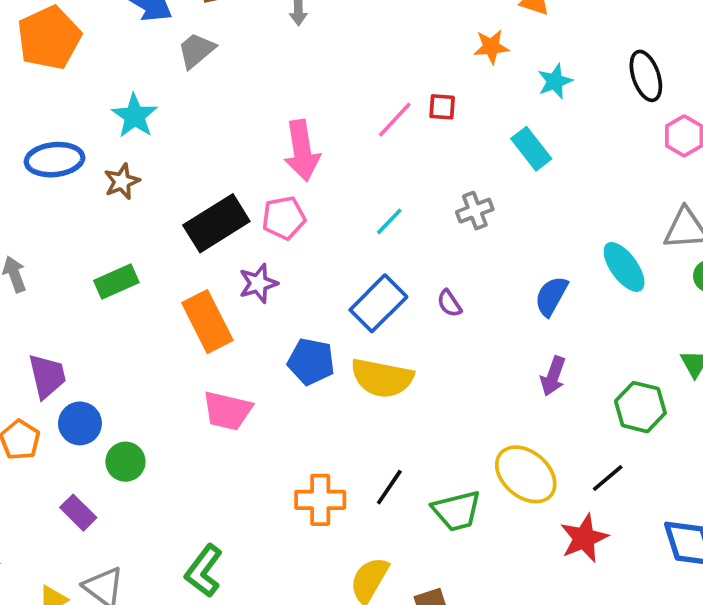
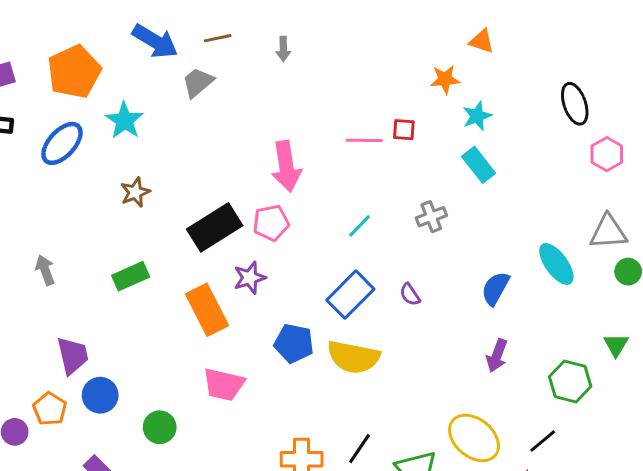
cyan star: (555, 81) -> (477, 116), moved
cyan star: (135, 116) -> (125, 121), moved
pink line: (395, 120) -> (364, 140), turned 48
blue ellipse: (55, 160) -> (62, 143), moved, turned -42
green circle: (125, 462) -> (160, 427), moved

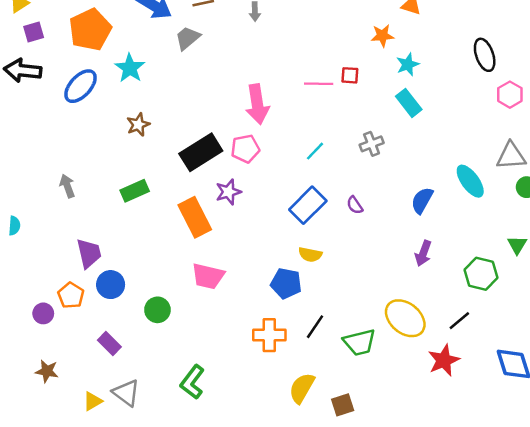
blue pentagon: (294, 343) -> (286, 283), moved
yellow semicircle: (353, 357) -> (310, 255), size x0.6

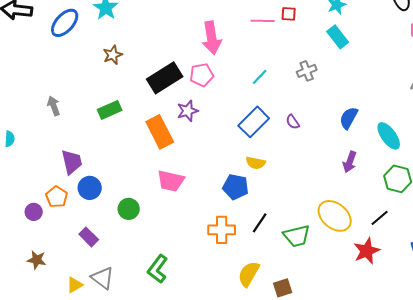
cyan ellipse: (470, 181) -> (389, 136), moved

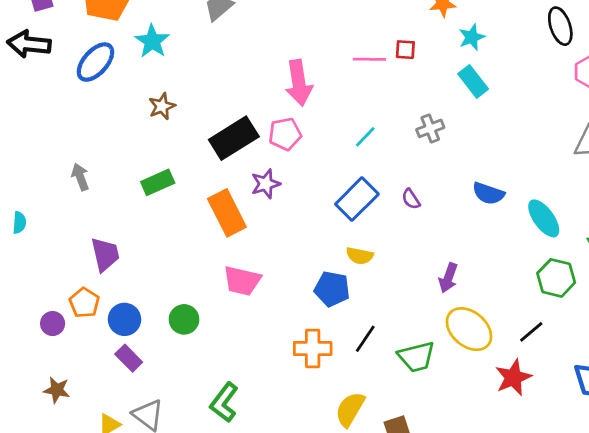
blue semicircle: (349, 118) -> (488, 193), turned -100
purple arrow: (350, 162) -> (448, 278), moved
blue circle: (90, 188) -> (125, 319), moved

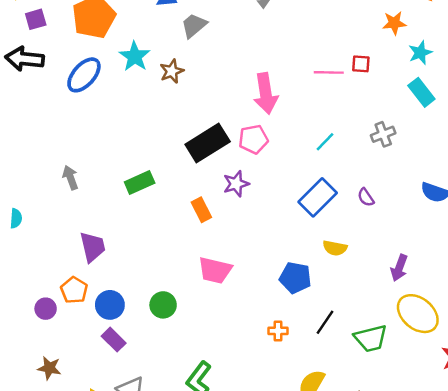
brown star: (162, 106) -> (172, 71), moved
orange rectangle: (227, 213) -> (201, 210), size x0.6
yellow semicircle: (360, 256) -> (335, 248), moved
orange cross: (313, 348) -> (278, 331), size x0.6

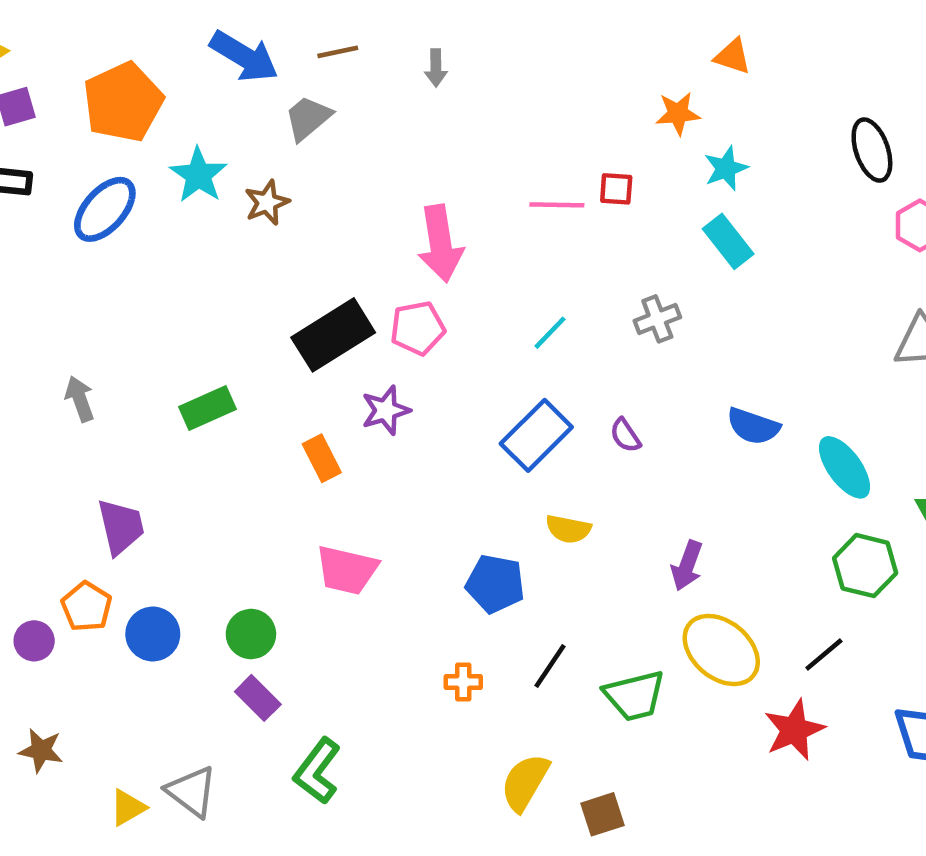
purple rectangle: (114, 340) -> (258, 698), moved

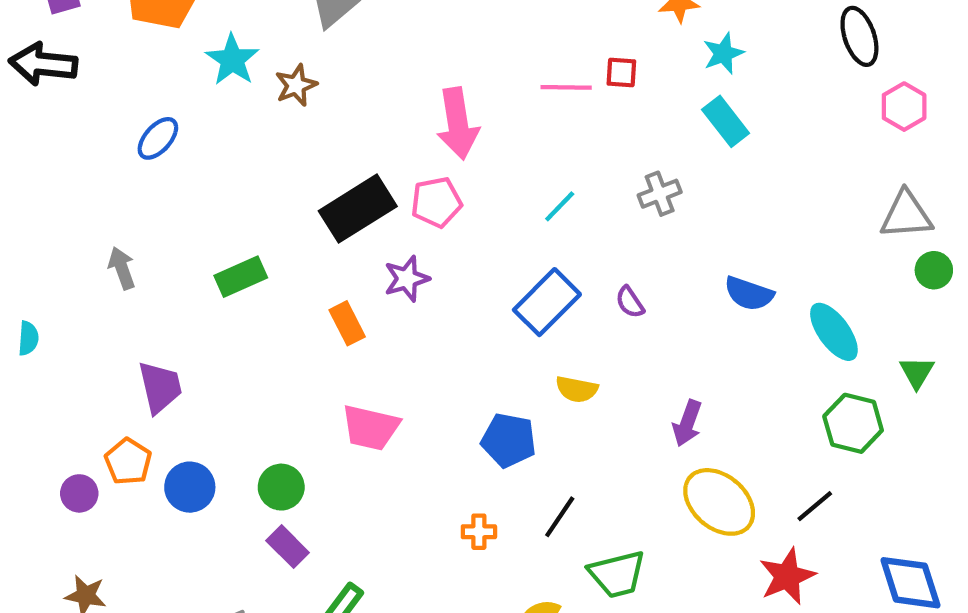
blue ellipse: (105, 209) -> (158, 138), moved, size x0.7
green trapezoid: (634, 696) -> (617, 574), moved

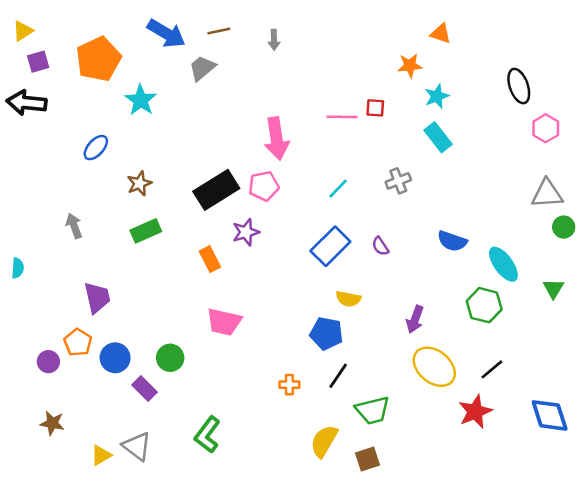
brown star: (296, 85) -> (139, 183), moved
green hexagon: (853, 423) -> (484, 305), moved
blue pentagon: (509, 440) -> (327, 333), moved
purple rectangle: (288, 547) -> (145, 389), moved

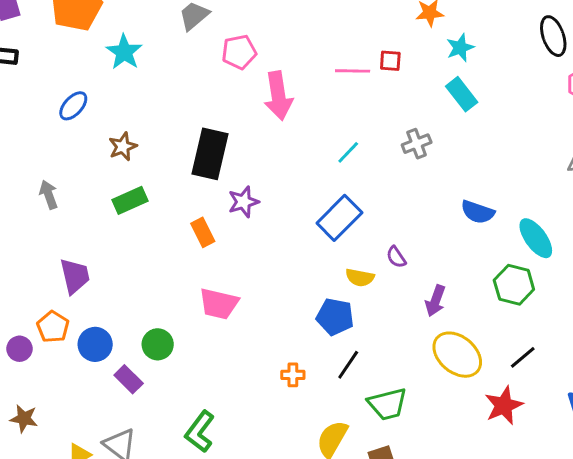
pink pentagon: (264, 186) -> (239, 52), moved
black rectangle: (216, 190) -> (210, 154), turned -45
purple semicircle: (380, 246) -> (396, 257), moved

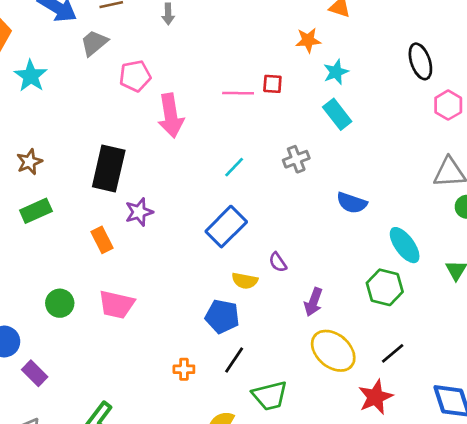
blue semicircle: (478, 212) -> (352, 203), moved
green circle: (158, 344) -> (60, 303), moved

